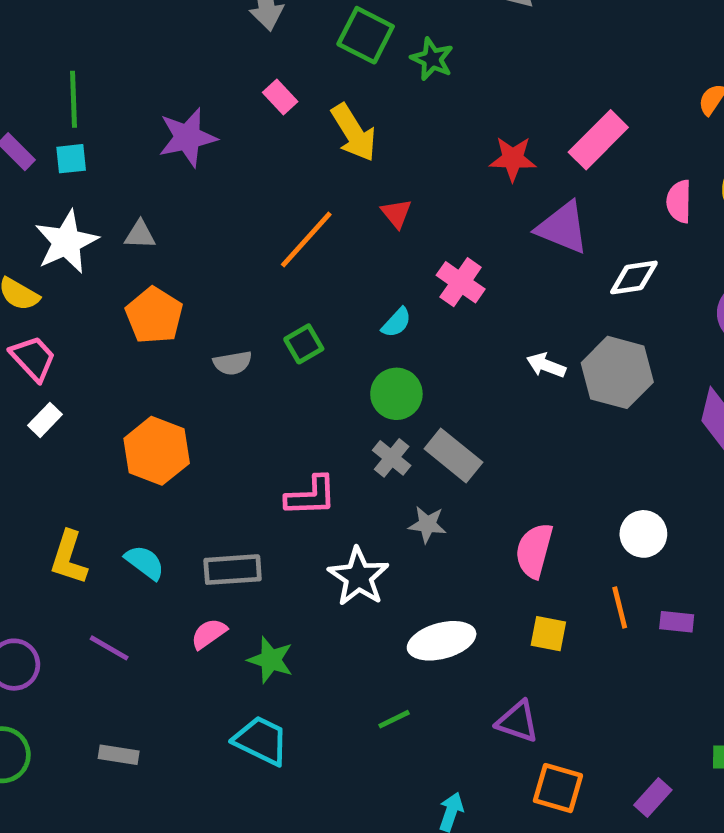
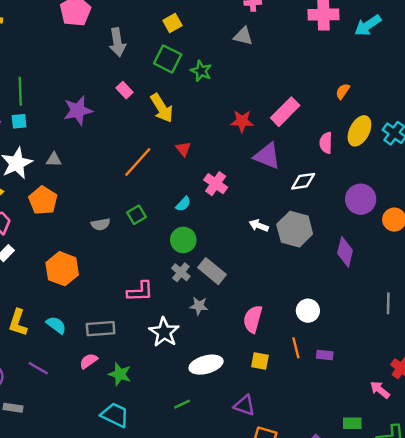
orange pentagon: (154, 315) -> (43, 200), moved
gray rectangle: (119, 755) -> (13, 408), moved

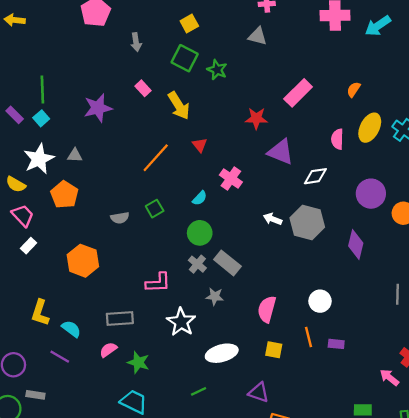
gray arrow: (117, 42) -> (136, 42), size x0.7
pink rectangle: (285, 112) -> (298, 93), moved
cyan square: (19, 121) -> (41, 118), turned -35
cyan semicircle: (56, 325) -> (71, 329), moved

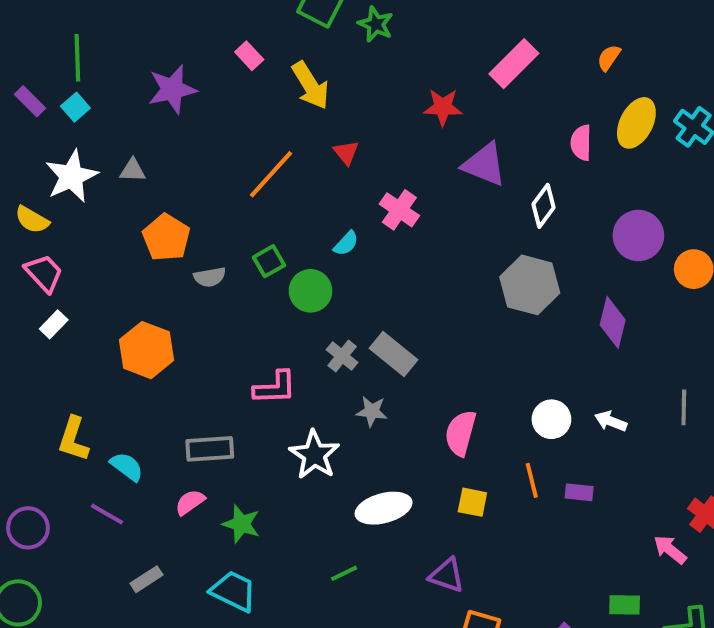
white diamond: (315, 176) -> (544, 206), turned -45
orange pentagon: (64, 195) -> (166, 237), moved
white arrow: (273, 219) -> (611, 421), moved
green circle: (200, 233) -> (310, 291), moved
gray rectangle: (35, 395) -> (147, 579), moved, turned -42

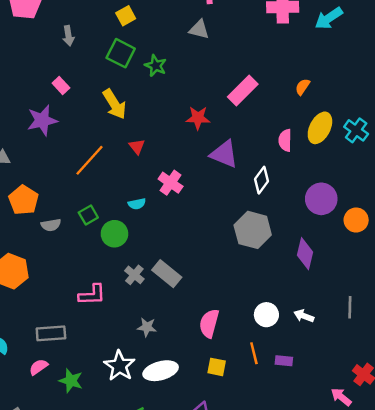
pink rectangle: (249, 56) -> (61, 86), moved
purple star: (172, 89) -> (42, 120), moved
cyan semicircle: (346, 243) -> (137, 204), turned 35
gray star: (372, 411) -> (147, 327), moved
white star: (314, 455) -> (119, 366), moved

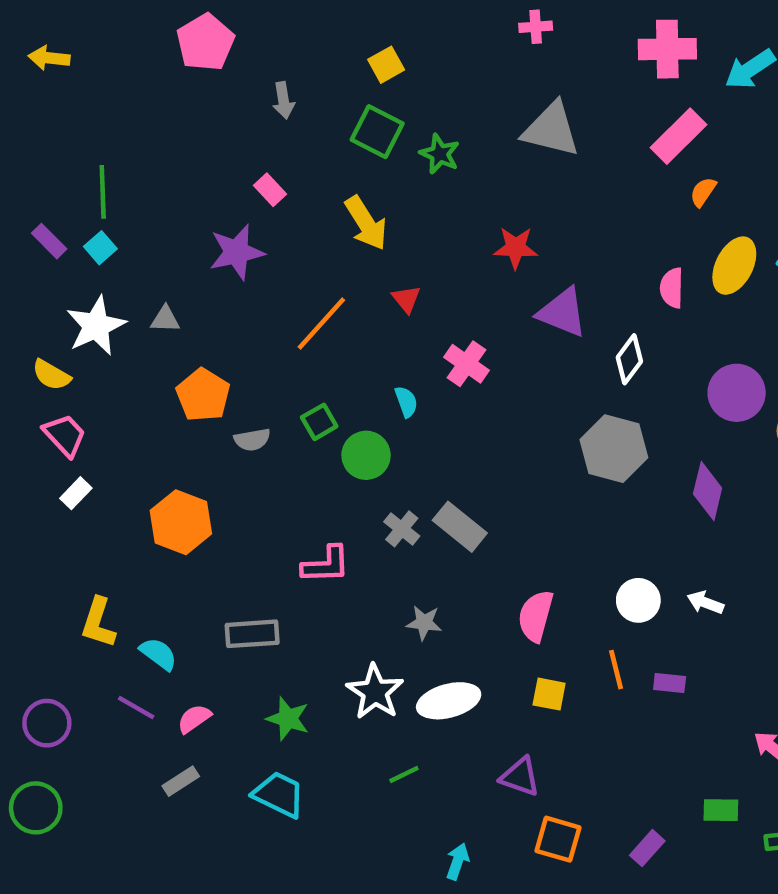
gray triangle: (199, 29) -> (551, 129), moved, size x1.6
pink rectangle: (243, 90) -> (678, 136), moved
cyan semicircle: (137, 204) -> (406, 402), turned -98
pink semicircle: (39, 367) -> (194, 719), moved

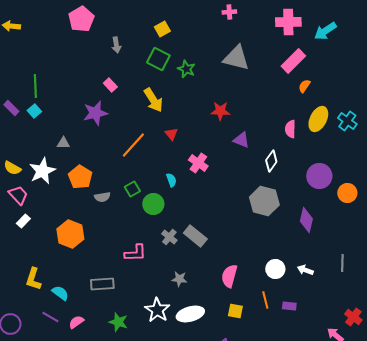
purple triangle: (562, 312) -> (241, 140), size x0.7
white star: (96, 326) -> (42, 171), moved

